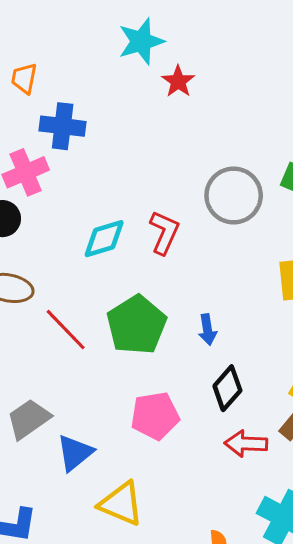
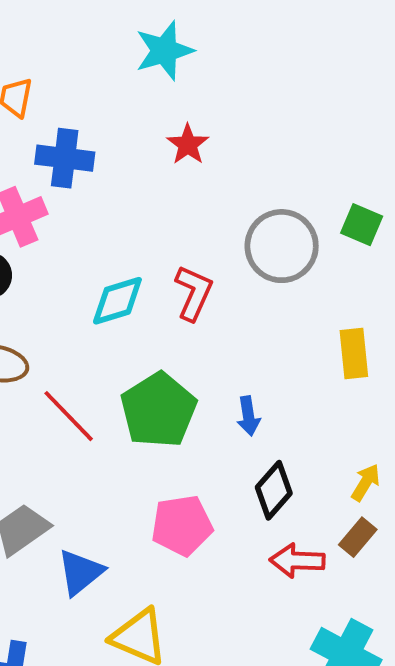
red star: (178, 81) -> (188, 144), moved

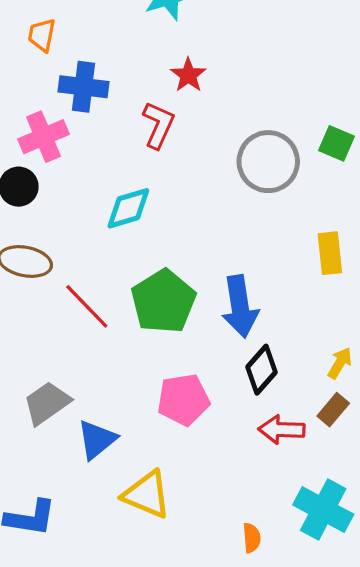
red L-shape: (194, 293) -> (158, 125), moved
blue arrow: (248, 416) -> (240, 306), size x1.8

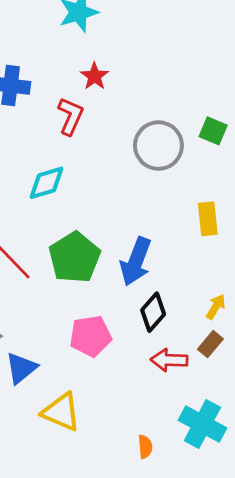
blue arrow: (240, 306) -> (136, 261), turned 30

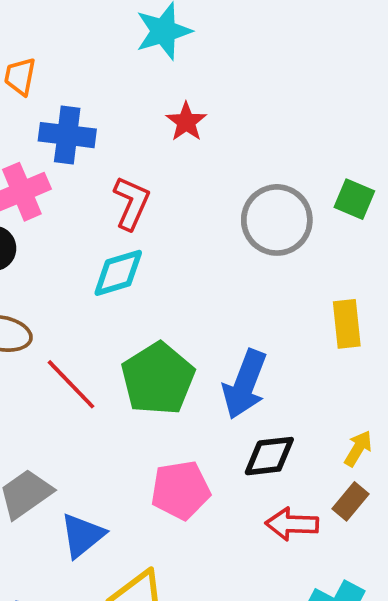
red L-shape: (70, 116) -> (131, 203), moved
black diamond: (153, 312) -> (269, 456), turned 42

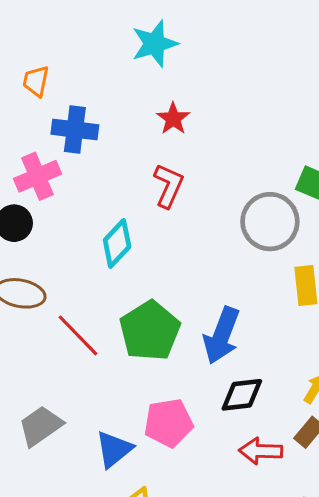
red L-shape: (131, 203) -> (169, 186), moved
gray circle: (277, 220) -> (270, 222), moved
cyan diamond: (118, 273) -> (117, 243), turned -30
blue triangle: (82, 535) -> (114, 449), moved

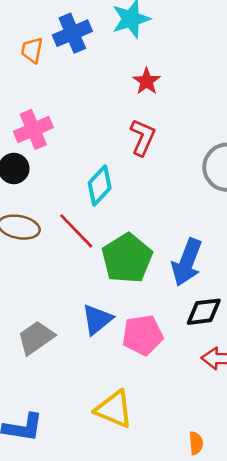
blue cross: (75, 130) -> (72, 33), moved, turned -30
red line: (78, 335) -> (76, 231), moved
blue triangle: (114, 449) -> (97, 319), moved

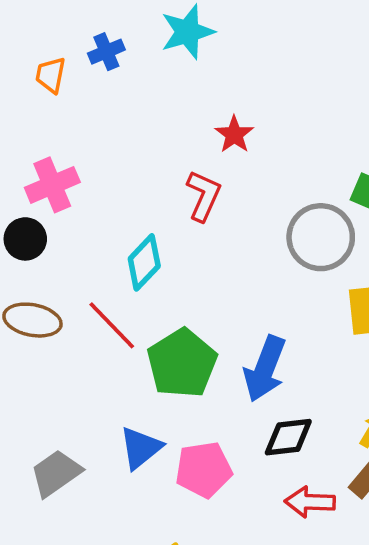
blue cross: (72, 33) -> (106, 52), size x0.7
red star: (147, 81) -> (234, 134), moved

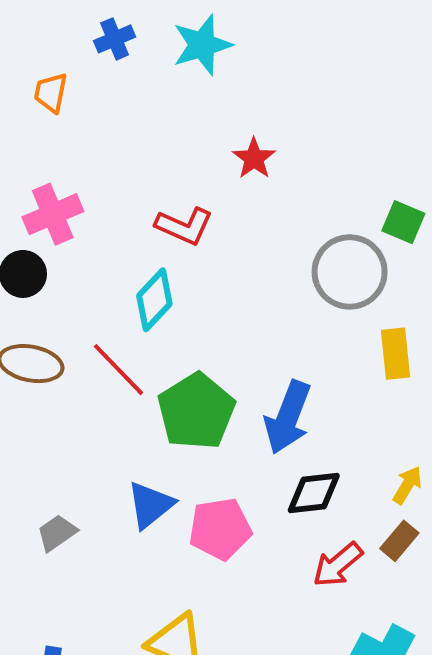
blue cross: (106, 52) -> (115, 39), moved
red L-shape: (204, 196) -> (184, 226), moved, turned 90
gray trapezoid: (56, 473) -> (57, 533), size x0.7
red arrow: (310, 502) -> (338, 565), turned -42

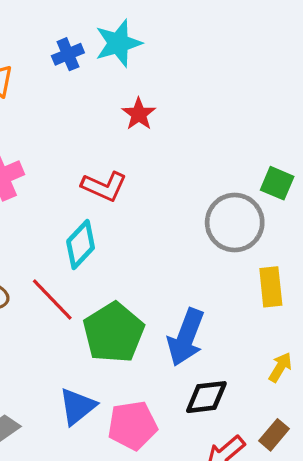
blue cross: (115, 39) -> (68, 54), moved
red star: (254, 158) -> (139, 114), moved
yellow arrow: (407, 485) -> (280, 367), moved

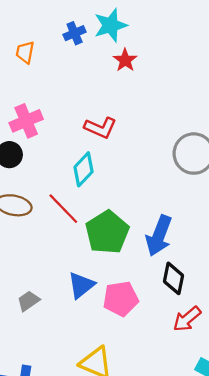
red star: (139, 114) -> (125, 60), moved
black diamond: (206, 397) -> (174, 278), turned -72

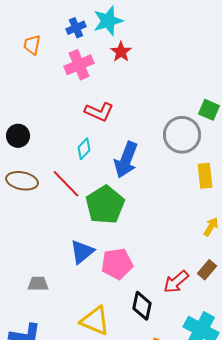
pink cross: (26, 121) -> (79, 65), moved
cyan diamond: (84, 169) -> (84, 149), size x0.7
blue arrow: (159, 236) -> (126, 160), moved
black diamond: (174, 278) -> (142, 306), moved
gray trapezoid: (28, 301) -> (38, 284), moved, turned 35

